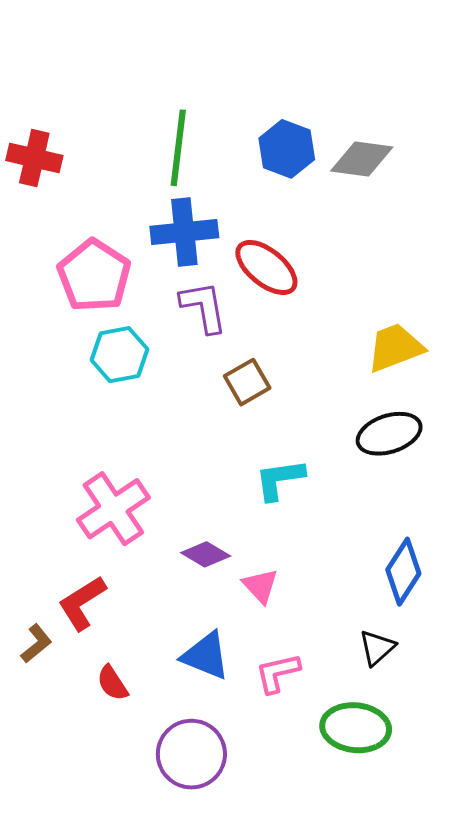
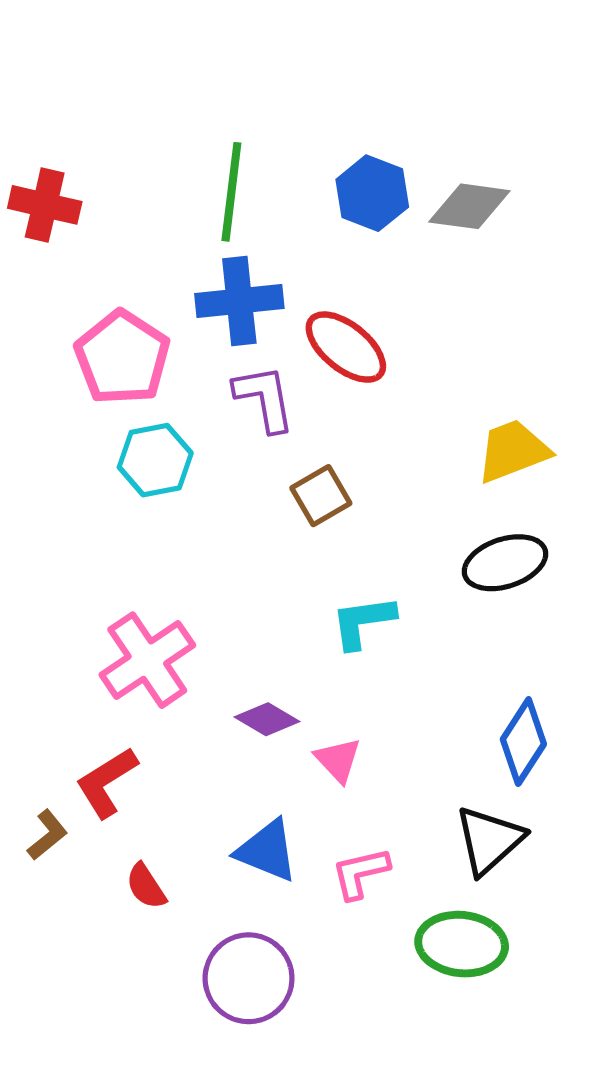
black triangle: (377, 648) -> (489, 840), size x1.5

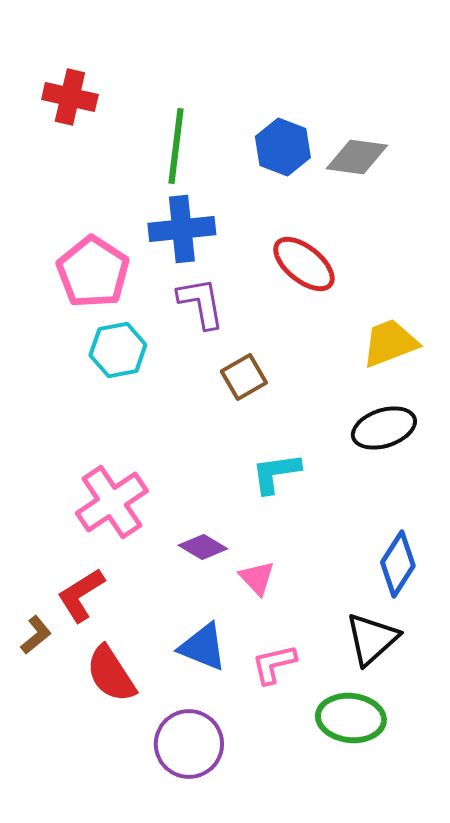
red cross: (45, 205) -> (70, 97), moved
red ellipse: (346, 347) -> (304, 264), moved
red semicircle: (146, 886) -> (111, 674), size x1.6

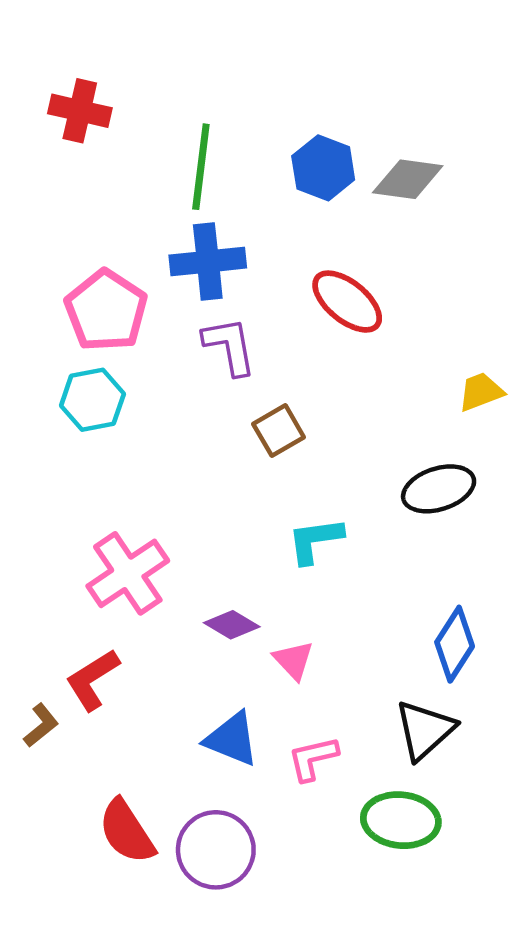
yellow trapezoid: (390, 343) -> (481, 392), moved, size x0.7
cyan hexagon: (118, 350) -> (92, 400), moved
red semicircle: (111, 674) -> (127, 832), moved

